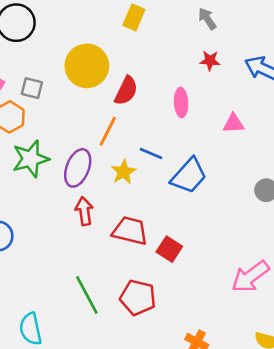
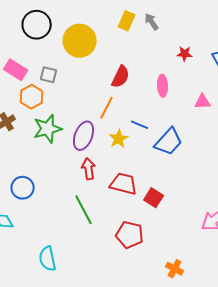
gray arrow: (207, 19) -> (152, 22), moved
yellow circle: (87, 66) -> (80, 41), moved
green line: (87, 295) -> (84, 210), moved

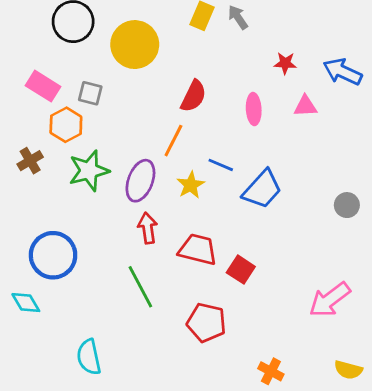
pink triangle: (203, 102) -> (305, 106), moved
blue circle: (23, 188) -> (53, 255), size x1.4

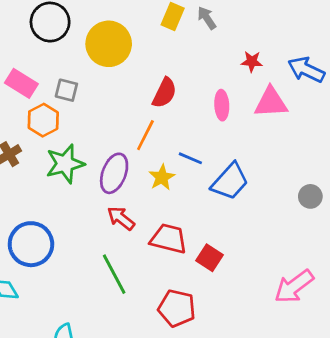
pink triangle: (305, 106) -> (271, 102), size x1.5
red arrow: (148, 228) -> (121, 218), turned -44

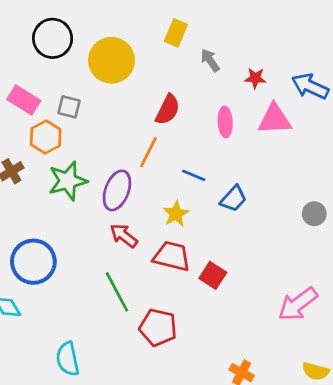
gray arrow: (207, 18) -> (210, 60), moved
yellow star: (162, 177) -> (176, 214), moved
blue trapezoid: (230, 181) -> (233, 199), size x0.7
red pentagon: (177, 308) -> (158, 327), moved

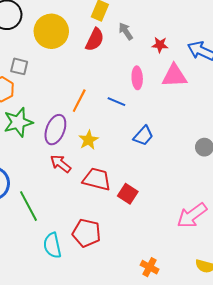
red semicircle: (168, 110) -> (95, 40), moved
blue line: (194, 175) -> (116, 102), moved
yellow star: (176, 214) -> (89, 140), moved
green line: (117, 292) -> (29, 206), moved
cyan semicircle: (68, 359) -> (52, 245), moved

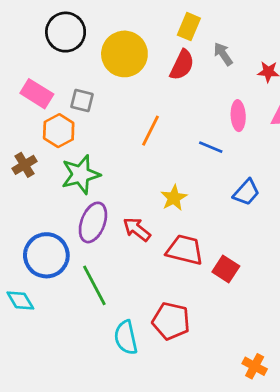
orange line: (79, 101) -> (150, 131), moved
purple ellipse: (55, 130) -> (93, 222), moved

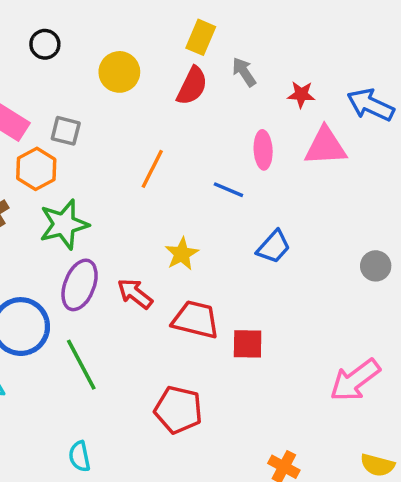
black circle: (66, 32) -> (45, 44), size x0.6
yellow circle: (124, 54) -> (119, 72), size x0.7
red square: (226, 269) -> (248, 344), turned -32
cyan semicircle: (126, 337) -> (80, 456), moved, size x0.7

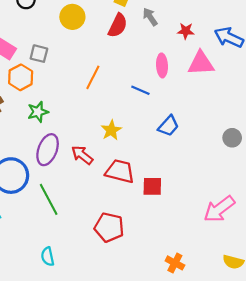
green star: (64, 224) -> (38, 112), size x0.7

